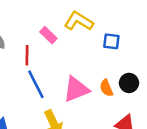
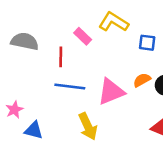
blue line: (36, 84) -> (70, 86), turned -56
orange semicircle: (106, 88) -> (142, 80), moved, turned 84

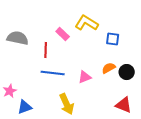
pink triangle: (111, 92) -> (85, 77), size x0.6
blue triangle: (34, 130) -> (25, 107), turned -35

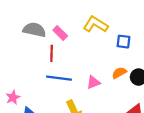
pink rectangle: (63, 34) -> (60, 33), moved
gray semicircle: (18, 38) -> (34, 30), moved

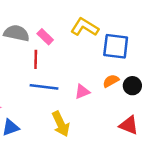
blue square: (123, 42) -> (116, 46), size x1.6

